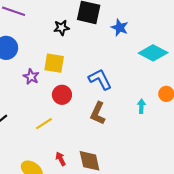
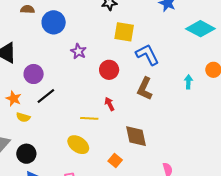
yellow square: (54, 63) -> (124, 32), moved
yellow line: (44, 124) -> (89, 118), moved, turned 36
red arrow: (61, 159) -> (109, 104), moved

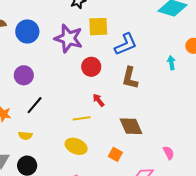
purple star: (78, 51) -> (68, 38), moved, size x1.8
blue L-shape: (147, 55) -> (126, 44), turned 105
purple circle: (34, 74) -> (24, 75), moved
yellow semicircle: (23, 117) -> (25, 136), moved

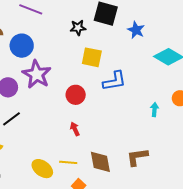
purple star: (68, 38) -> (37, 74), moved
brown L-shape: (130, 78) -> (137, 157), moved, turned 55
yellow line: (82, 118) -> (68, 162), moved

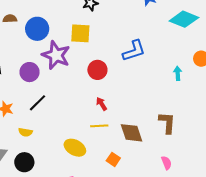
yellow square: (92, 57) -> (80, 33), moved
brown L-shape: (137, 157) -> (167, 123), turned 110
yellow line: (68, 162) -> (99, 126), moved

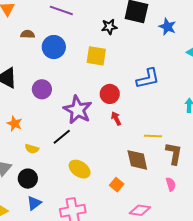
purple star: (56, 55) -> (78, 110), moved
black line: (37, 103) -> (62, 137), moved
red arrow: (102, 104) -> (116, 118), moved
yellow line: (99, 126) -> (153, 136), moved
pink semicircle: (166, 163) -> (171, 184), moved

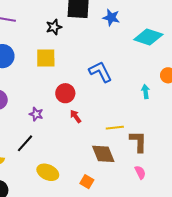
blue L-shape: (148, 78) -> (100, 72), turned -95
purple star: (78, 110) -> (36, 114), size x0.5

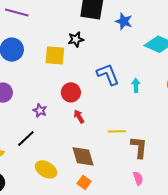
black star: (54, 27) -> (76, 39), moved
cyan arrow: (146, 92) -> (136, 85), moved
brown diamond: (103, 154) -> (83, 156), moved

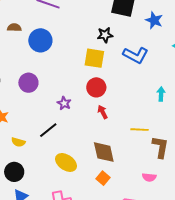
yellow square: (55, 55) -> (94, 58), moved
blue L-shape: (108, 74) -> (136, 55), moved, turned 135
cyan arrow: (136, 85) -> (161, 94), moved
pink semicircle: (138, 178) -> (149, 177), moved, turned 112

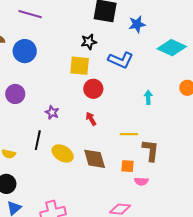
blue star: (154, 20) -> (137, 24), turned -30
red circle: (96, 87) -> (93, 89), moved
black line: (48, 130) -> (38, 140), turned -36
yellow ellipse: (66, 162) -> (63, 153), moved
orange square: (103, 178) -> (127, 166), moved, turned -32

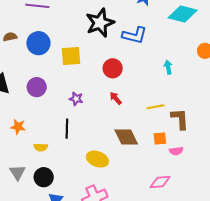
black star: (89, 42) -> (100, 23), size x1.8
yellow square: (80, 66) -> (71, 56), moved
yellow ellipse: (63, 153) -> (97, 159), moved

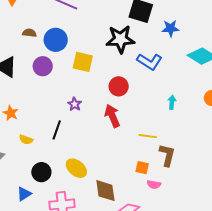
brown semicircle: (10, 37) -> (29, 33), moved
purple circle: (37, 87) -> (43, 66), moved
red arrow: (116, 98) -> (112, 116), size x1.6
brown diamond: (126, 137) -> (105, 191), moved
black circle: (44, 177) -> (41, 172), moved

